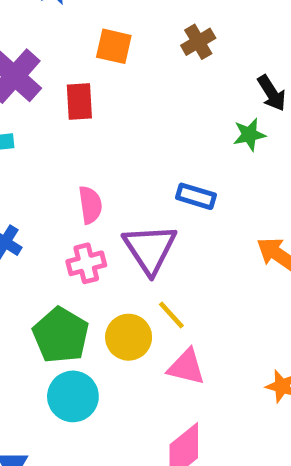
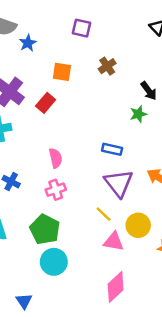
red rectangle: (79, 101) -> (46, 103), turned 48
purple triangle: (150, 249) -> (119, 183), moved
yellow circle: (129, 337) -> (138, 225), moved

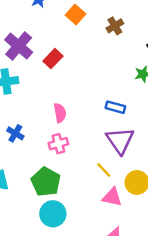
orange square: (62, 72) -> (76, 14), moved, turned 30

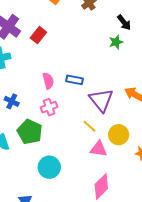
blue rectangle: (115, 107) -> (74, 80), moved
green pentagon: (46, 182) -> (30, 132), moved

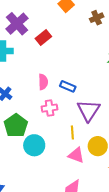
pink cross: (49, 107) -> (50, 108), moved
yellow line: (89, 126) -> (72, 132), turned 32
cyan circle: (49, 167) -> (34, 145), moved

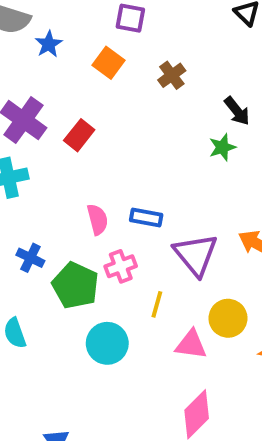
green pentagon: (16, 126) -> (75, 285), moved
yellow line: (72, 132) -> (157, 304), moved, turned 32

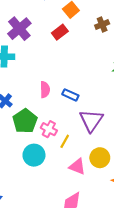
red rectangle: (79, 135) -> (60, 32), moved
pink cross: (121, 266) -> (49, 129), moved, turned 35

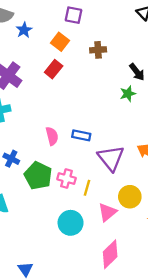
brown cross: (102, 25) -> (98, 50), turned 32
cyan circle: (34, 155) -> (71, 223), moved
pink triangle: (77, 167) -> (107, 212), turned -48

